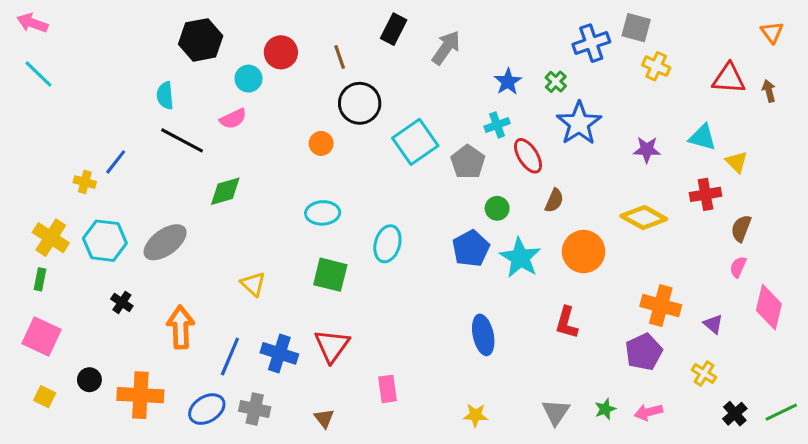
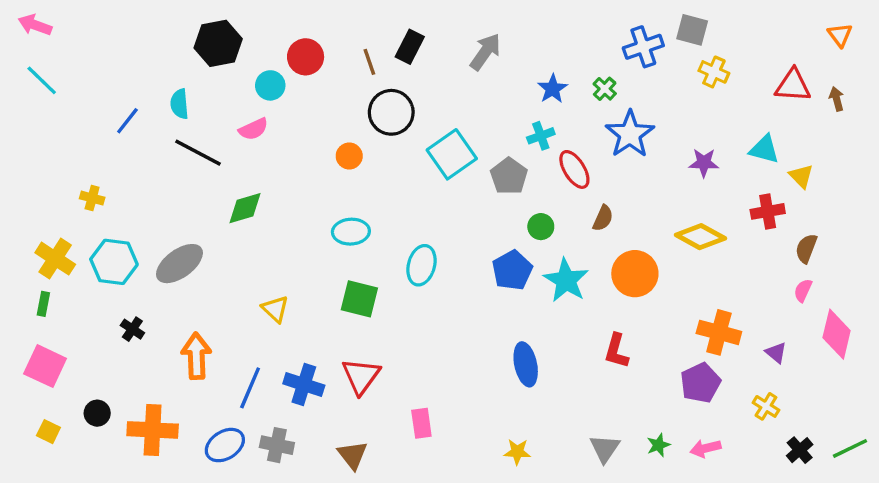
black rectangle: (394, 29) -> (410, 47), moved
blue line: (116, 162) -> (127, 121), moved
brown triangle: (324, 418) -> (353, 455), size x1.4

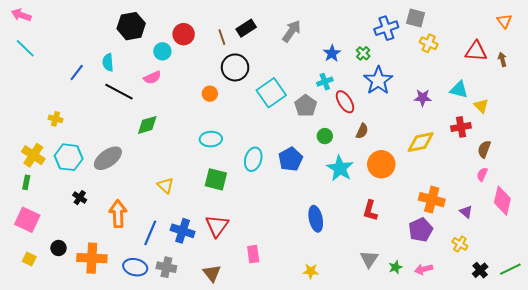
black rectangle: (410, 47) -> (246, 28), turned 30
yellow diamond: (700, 237) -> (421, 142), turned -40
blue pentagon: (512, 270) -> (291, 159), moved
blue ellipse: (225, 445) -> (135, 267), turned 45
gray triangle: (605, 448) -> (369, 259), moved

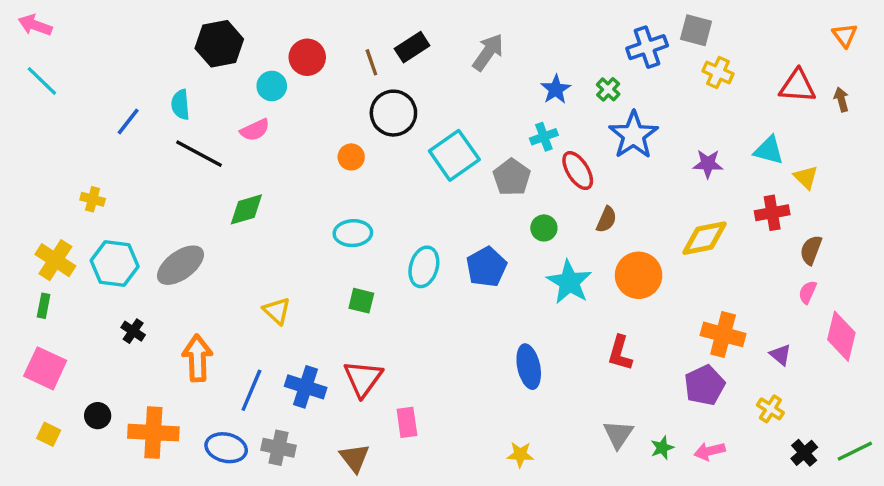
green square: (216, 179) -> (361, 301), size x0.7
pink rectangle: (253, 254) -> (407, 422), moved

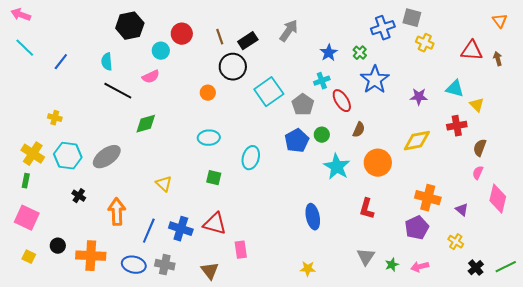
black rectangle: (412, 47) -> (248, 41), moved
blue line: (128, 121) -> (61, 62), moved
blue pentagon: (486, 267) -> (297, 141), moved
red triangle: (363, 378) -> (215, 224), turned -50

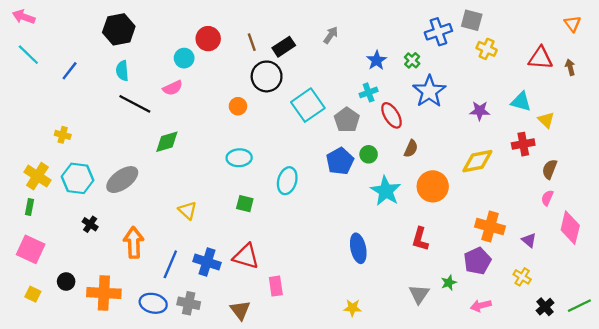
black hexagon: (130, 26) -> (119, 29), moved
gray arrow: (289, 31) -> (331, 35), size x0.7
green star: (392, 265) -> (449, 283), moved

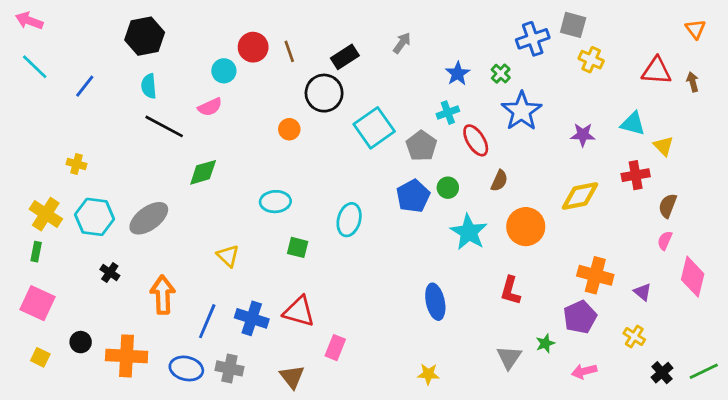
brown line: (252, 42) -> (289, 51), moved
cyan ellipse: (239, 158) -> (275, 202), moved
pink rectangle: (276, 286) -> (335, 348), turned 30

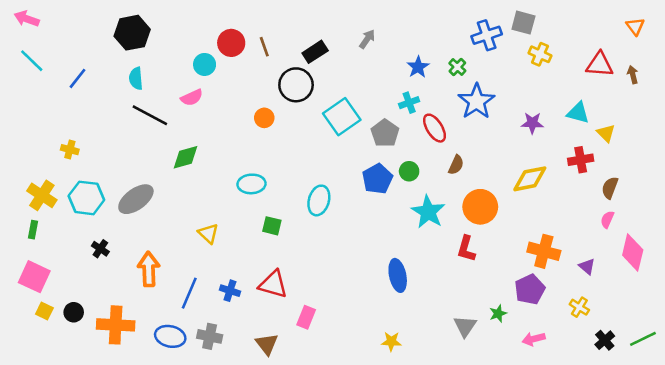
red L-shape: (510, 291) -> (466, 249), moved
blue cross: (252, 318) -> (230, 291), size x0.7
yellow square: (40, 357) -> (44, 311), moved

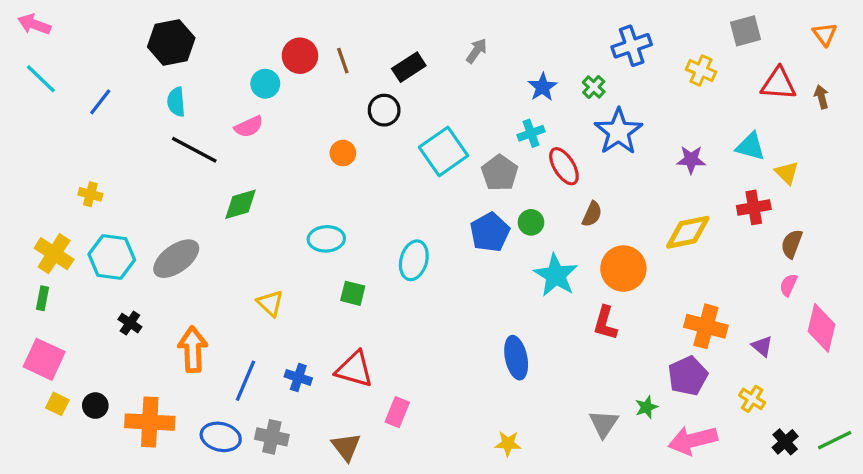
gray square: (523, 23) -> (746, 31), moved, turned -30
black circle: (296, 85) -> (384, 110), size x0.7
pink arrow: (534, 339) -> (693, 440), size x1.6

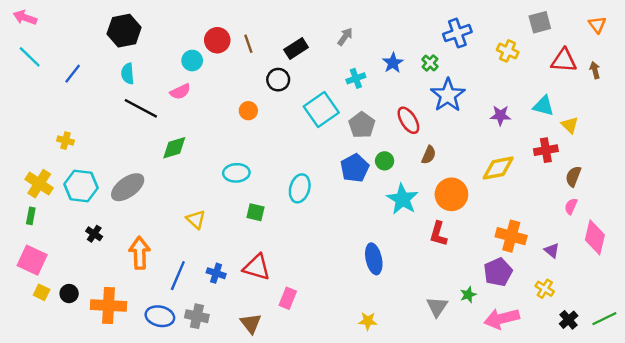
cyan cross: (531, 133) -> (356, 78), moved

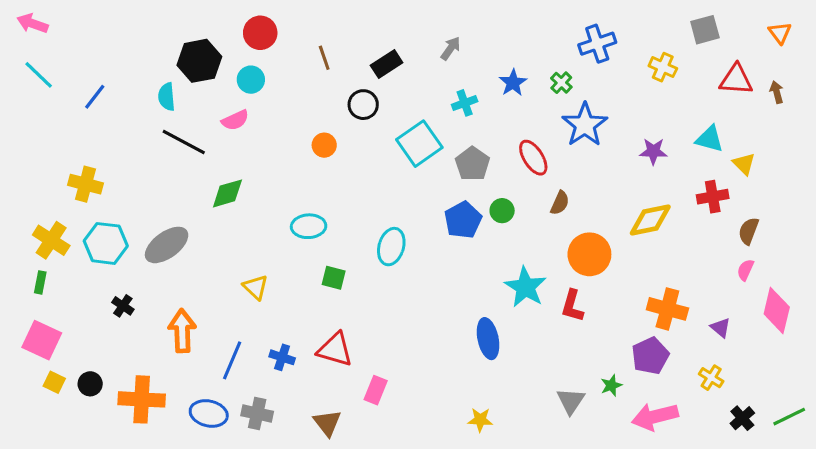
black hexagon: (124, 31) -> (199, 61), moved
red circle: (217, 40) -> (260, 33), moved
yellow cross: (65, 141) -> (85, 184), size x1.5
cyan star: (402, 199) -> (525, 287), moved

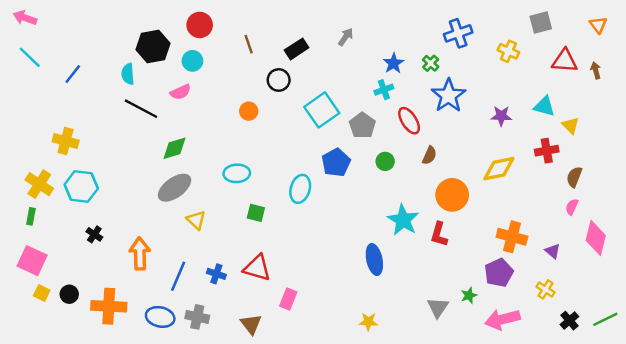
cyan cross: (465, 103) -> (384, 90), moved
blue pentagon: (463, 220) -> (336, 163), moved
gray ellipse: (167, 245) -> (175, 188), moved

